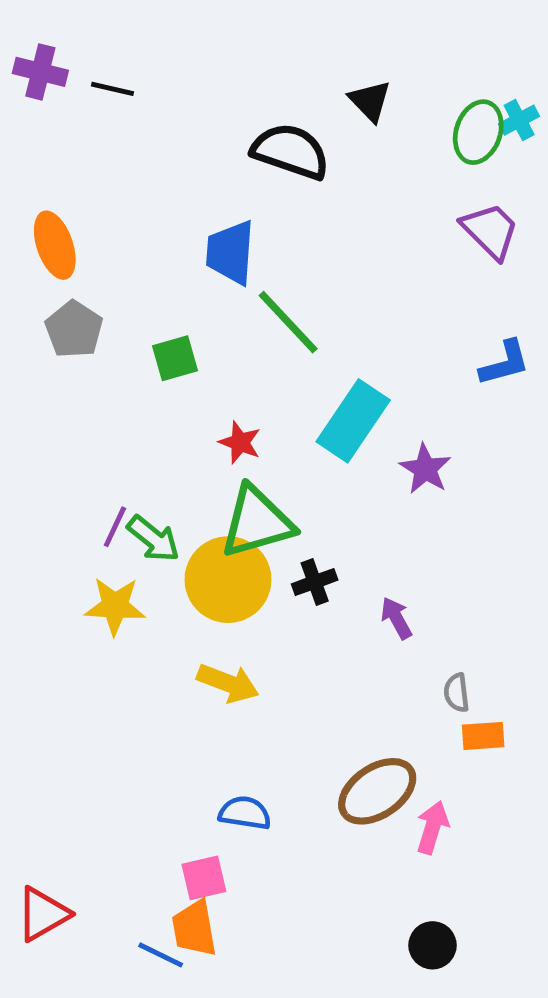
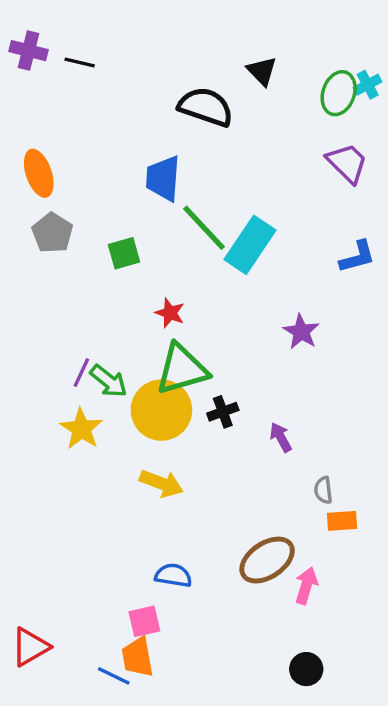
cyan rectangle: (353, 421) -> (250, 245), moved
yellow star: (115, 606) -> (81, 429), turned 30

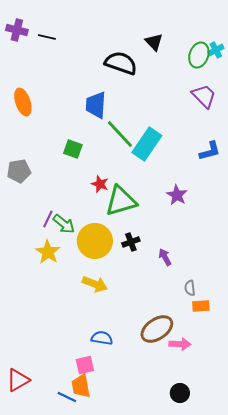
gray pentagon: (52, 233) -> (19, 171), moved, turned 30
green square: (124, 253) -> (73, 149), turned 36
green triangle: (182, 369) -> (121, 201), moved
pink arrow: (306, 586) -> (180, 344), turned 75

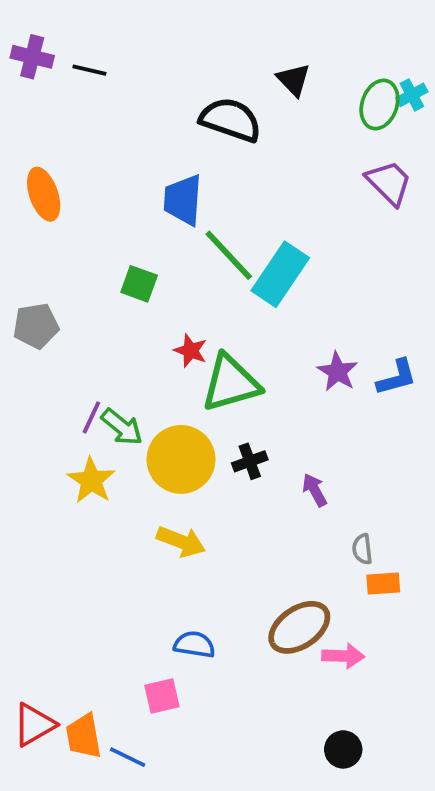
blue L-shape: (210, 151) -> (397, 377), moved
orange trapezoid: (81, 386) -> (84, 736), moved

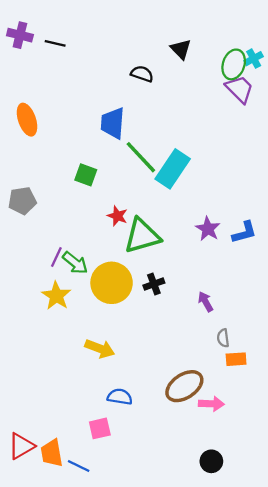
black semicircle: (231, 120) -> (142, 74), size x0.6
purple trapezoid: (389, 183) -> (240, 89), moved
purple arrow: (315, 490) -> (205, 302), moved
yellow arrow: (181, 541) -> (100, 349), moved

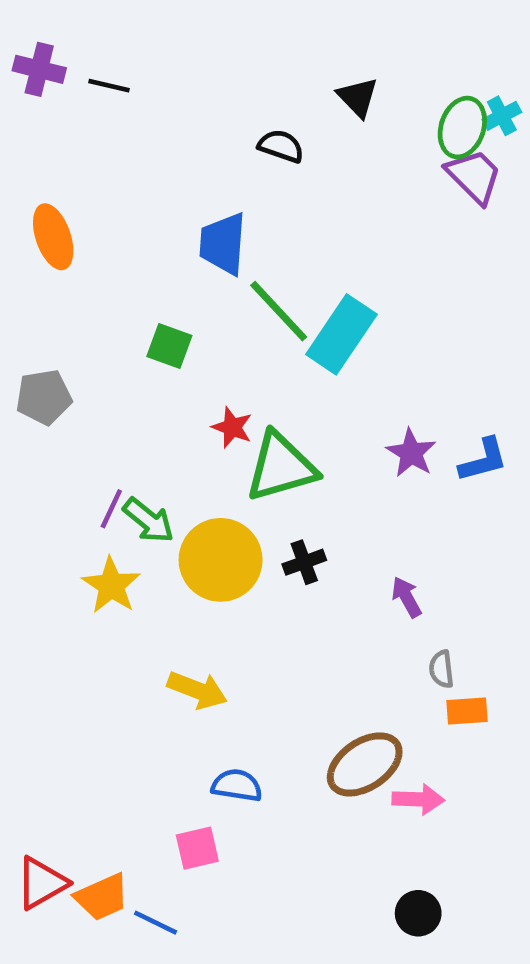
orange trapezoid: (52, 453) -> (102, 897), turned -104

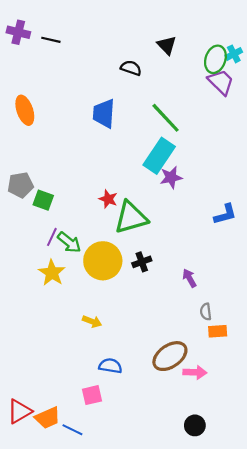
green line: (279, 311) -> (166, 118), moved
green square: (169, 346) -> (43, 200), moved
purple star: (411, 453) -> (171, 177), moved, turned 30
yellow arrow: (197, 690) -> (92, 321), size x0.7

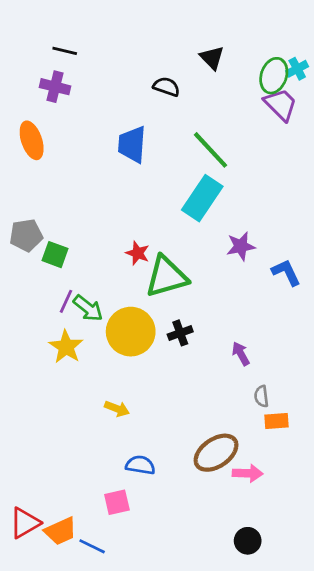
purple cross: (18, 32) -> (55, 87), moved
purple star: (171, 177) -> (241, 246), moved
blue L-shape: (225, 214) -> (286, 272), turned -100

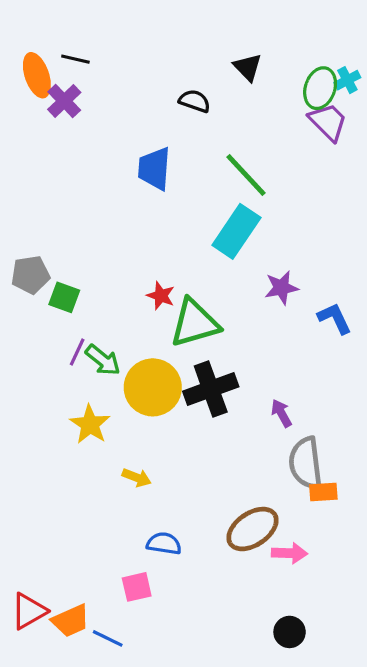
purple cross: (55, 87) -> (64, 101), turned 32
orange ellipse: (32, 140) -> (37, 75), moved
black cross: (180, 333) -> (211, 389), size x1.8
yellow star: (66, 347) -> (90, 424), moved
gray semicircle: (261, 396) -> (306, 463), size x2.0

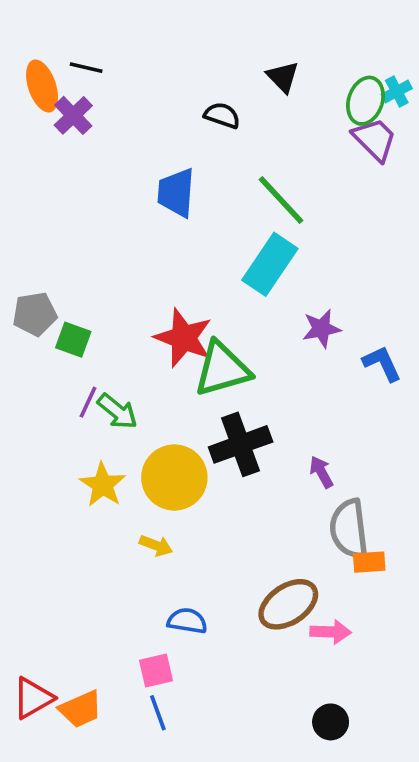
red star: (161, 296) -> (184, 338), size x1.8
yellow circle: (153, 387) -> (174, 477), moved
blue line: (108, 638) -> (158, 713), moved, turned 44

